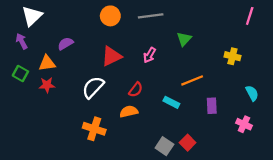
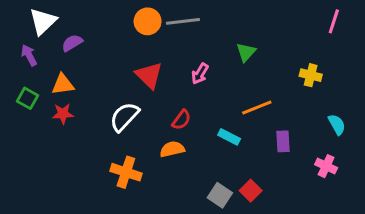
gray line: (151, 16) -> (183, 21), moved
purple semicircle: (65, 44) -> (72, 43), moved
red triangle: (111, 56) -> (149, 75), turned -50

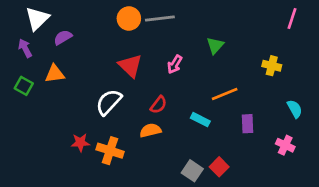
red star: (63, 114) -> (80, 143), moved

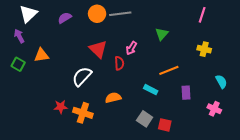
pink line: (292, 18) -> (202, 15), moved
purple semicircle: (63, 37) -> (65, 18), moved
red semicircle: (159, 105) -> (119, 63), moved, turned -40
red square: (219, 167) -> (165, 125), turned -32
gray square: (192, 171) -> (145, 119), moved

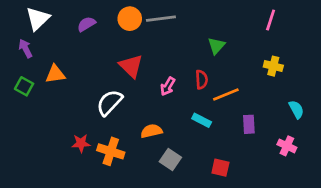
pink arrow: (131, 48) -> (168, 86), moved
red semicircle: (119, 63) -> (202, 80), moved
gray square: (145, 119) -> (170, 159), moved

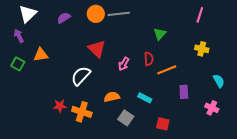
cyan rectangle: (202, 120) -> (145, 98), moved

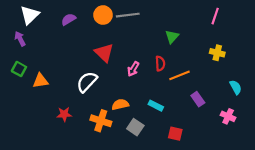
orange triangle: (41, 55) -> (40, 81), moved
purple rectangle: (184, 92) -> (198, 99), turned -32
orange cross: (82, 112) -> (101, 121), moved

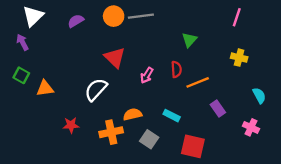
orange cross: (101, 121) -> (111, 132), turned -30
red square: (175, 134) -> (193, 146), size x1.5

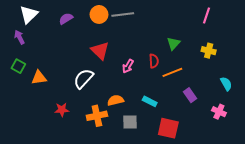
green triangle: (189, 40) -> (173, 43), moved
gray square: (149, 139) -> (130, 122), turned -35

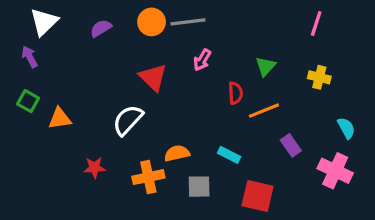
pink arrow: (128, 66) -> (202, 60), moved
pink cross: (219, 112) -> (335, 171), size x1.5

